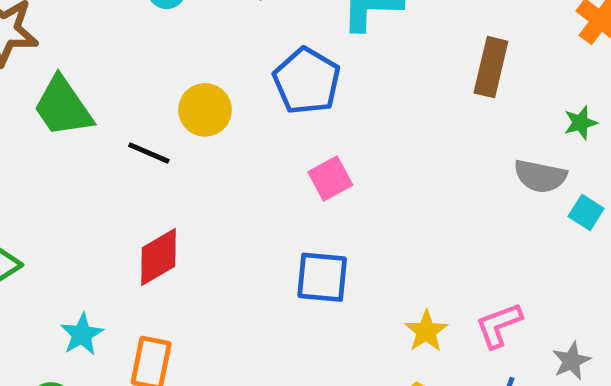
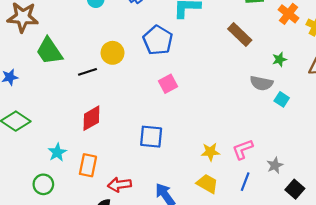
brown rectangle: (491, 67) -> (240, 34), turned -60
black line: (149, 153) -> (87, 72), turned -42
blue square: (322, 277) -> (151, 137), moved
yellow star: (426, 331) -> (210, 152), turned 30

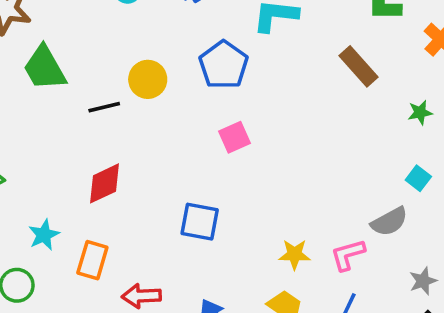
gray semicircle: (261, 83) -> (389, 222), moved, turned -45
gray star: (275, 165) -> (423, 281), moved

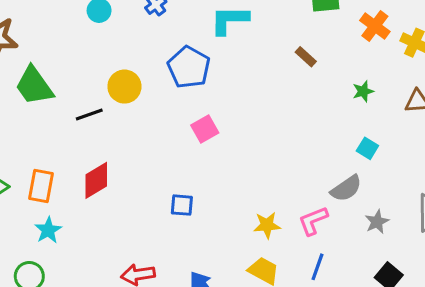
brown rectangle: (358, 66) -> (306, 57), size x0.6
blue square: (200, 222) -> (182, 205), size x0.7
orange rectangle: (92, 260) -> (41, 186), moved
gray star: (423, 281) -> (377, 222), moved

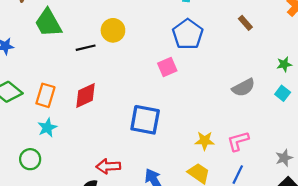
blue pentagon: (189, 67) -> (188, 34), moved
green star: (363, 91) -> (284, 64), moved
gray semicircle: (346, 188) -> (244, 88), moved
blue square: (182, 205) -> (145, 120), size x1.8
gray star: (377, 222) -> (284, 158), moved

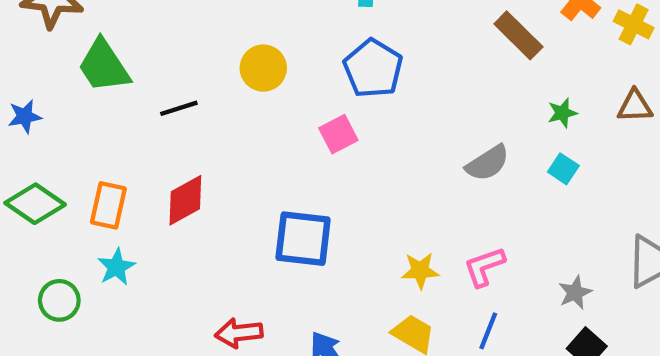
brown rectangle: (245, 23) -> (518, 35), moved, size x1.6
yellow circle: (113, 30) -> (263, 68), moved
green circle: (30, 159) -> (59, 300), moved

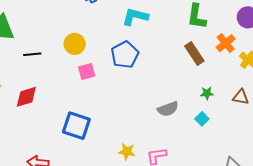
pink square: (338, 134) -> (87, 71), moved

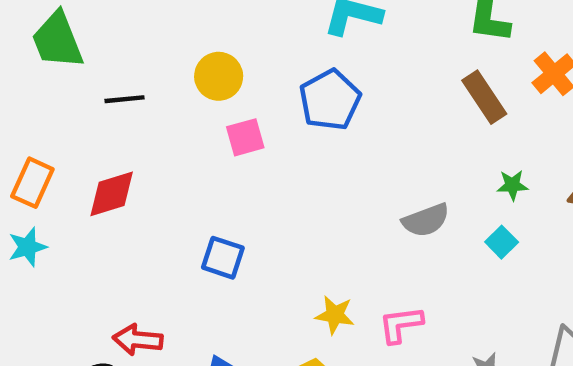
blue square: (76, 126) -> (223, 258), size x0.7

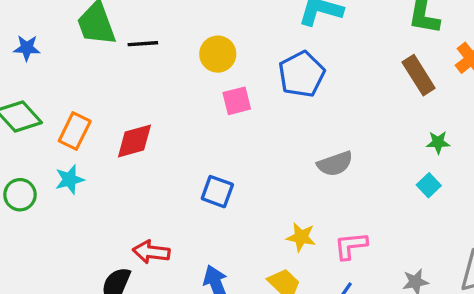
black line: (124, 99) -> (143, 44), moved
gray semicircle: (426, 220) -> (335, 164), moved

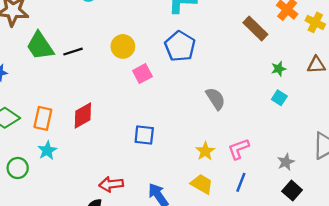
gray semicircle: (335, 164) -> (216, 99), turned -90
yellow star: (301, 237) -> (205, 151), turned -30

